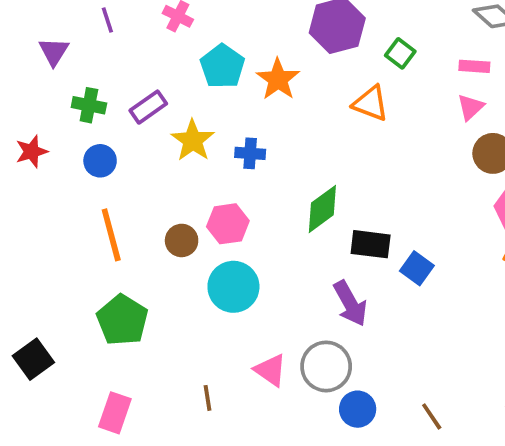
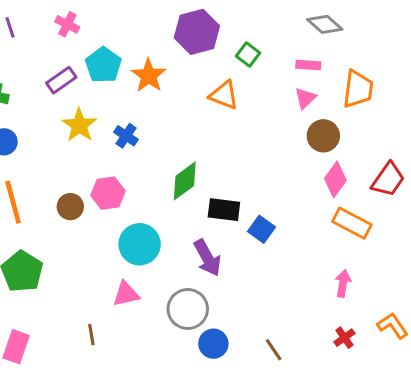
purple rectangle: (148, 107) -> (61, 80), moved
blue cross: (250, 153) -> (126, 136), turned 30
cyan circle: (233, 287) -> (140, 244), moved
pink triangle: (271, 370) -> (126, 294), moved, turned -48

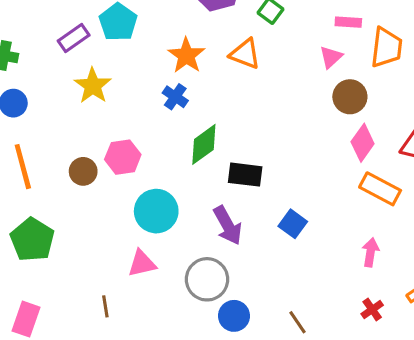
pink rectangle: (308, 65) -> (348, 22), moved
orange star: (149, 76) -> (186, 55), moved
blue cross: (126, 136) -> (175, 97), moved
blue square: (262, 229) -> (293, 224), moved

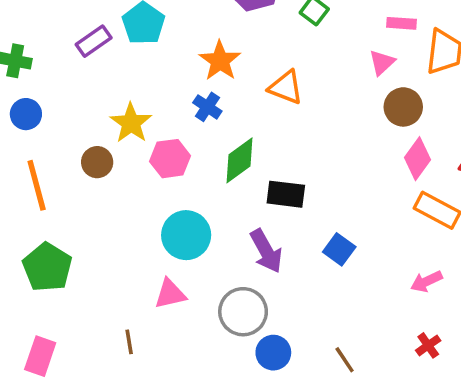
orange triangle: (245, 54) -> (286, 87), moved
yellow star: (93, 86) -> (131, 123), moved
pink hexagon: (123, 157) -> (170, 159), moved
brown circle: (83, 171) -> (97, 162), moved
pink arrow: (371, 252) -> (426, 281), turned -124

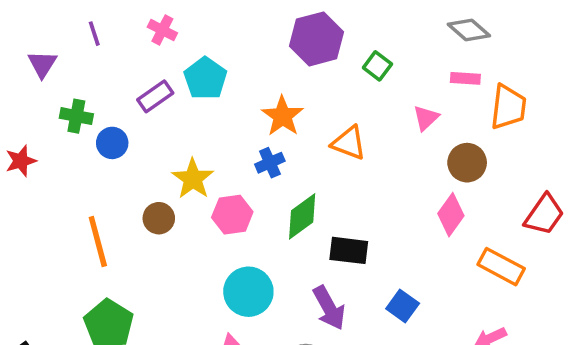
pink triangle: (382, 62) -> (426, 118), moved
blue cross: (207, 107) -> (270, 163), turned 32
blue circle: (26, 114) -> (112, 143), moved
pink diamond: (417, 159) -> (451, 215), moved

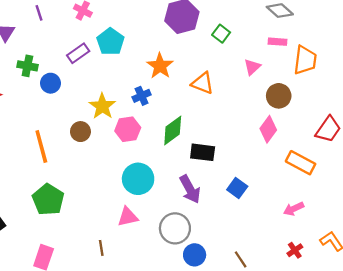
blue cross: (270, 163) -> (142, 96), moved

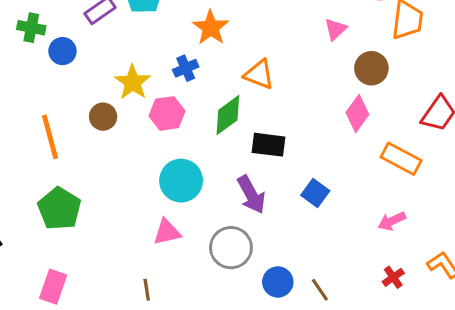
orange triangle: (203, 83) -> (259, 74), moved
brown line: (101, 248) -> (147, 290), moved
blue circle: (195, 255) -> (278, 282), moved

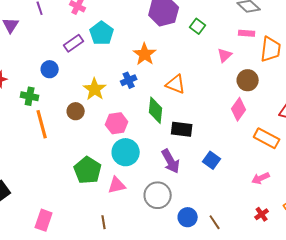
green cross: (31, 28) -> (30, 96), moved
pink hexagon: (167, 113) -> (117, 123), moved
green diamond: (228, 115) -> (156, 110), turned -48
green pentagon: (59, 209) -> (88, 170), moved

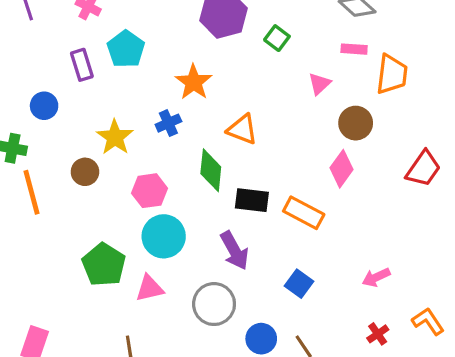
purple rectangle: (74, 43) -> (82, 65), turned -72
orange rectangle: (267, 138) -> (304, 213), moved
blue square: (212, 160) -> (299, 284), moved

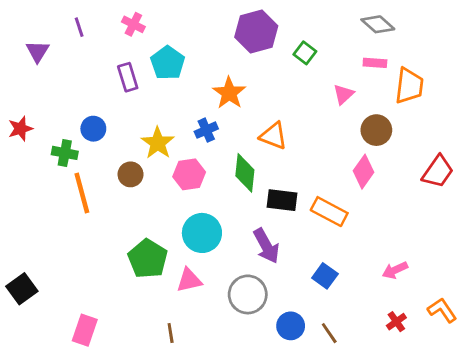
blue circle: (44, 106) -> (93, 129), moved
pink hexagon: (149, 191) -> (189, 174), moved

